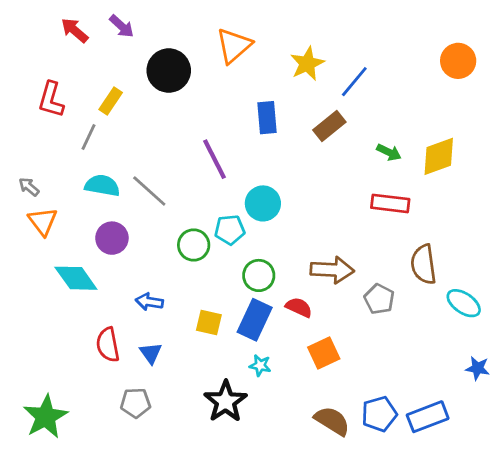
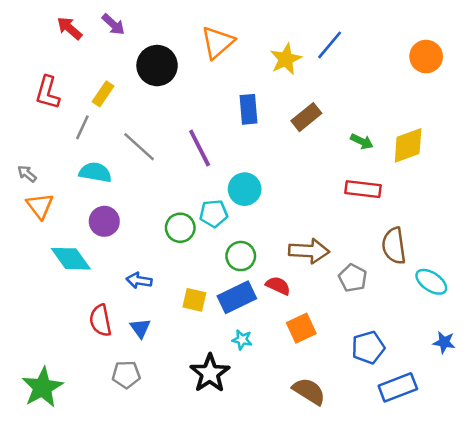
blue line: (354, 82) -> (330, 45), moved
gray line: (149, 191) -> (139, 147), moved
blue rectangle: (255, 320) -> (237, 297), turned 39
blue pentagon: (379, 414) -> (368, 347), moved

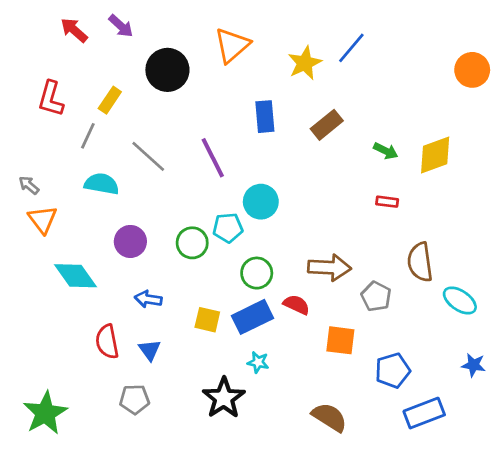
orange circle: (426, 57) -> (472, 70), moved
red rectangle: (363, 189) -> (387, 202), size x0.6
purple circle: (104, 221) -> (130, 241), moved
orange square: (301, 328) -> (340, 340), moved, turned 32

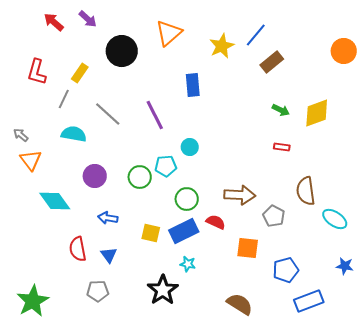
brown rectangle: (327, 125) -> (272, 62), moved
cyan circle: (261, 202) -> (190, 147), size x0.7

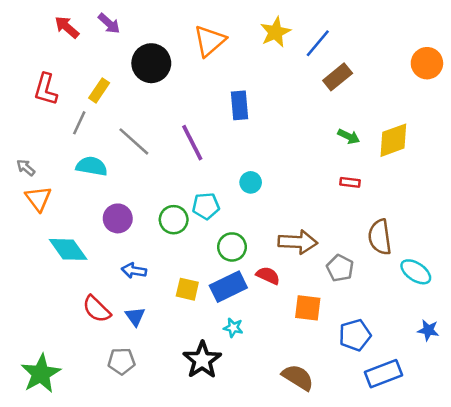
yellow star: (222, 46) -> (275, 32), moved
cyan circle: (190, 147) -> (251, 182), moved
red semicircle: (78, 249) -> (97, 309), turned -35

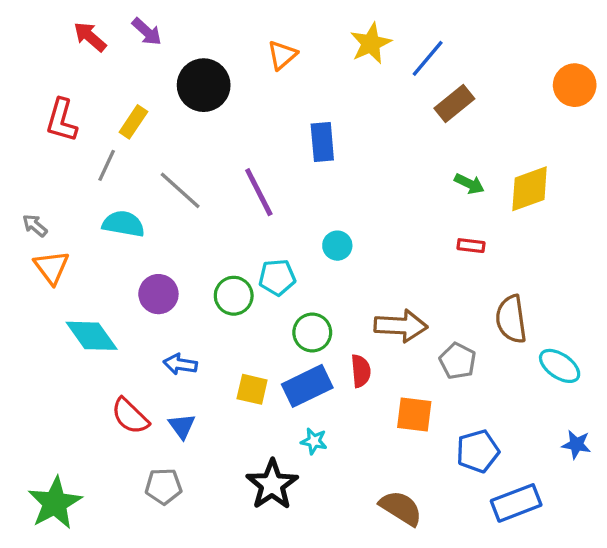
orange triangle: (210, 41) -> (282, 55), size x0.7
red semicircle: (268, 276) -> (361, 371), turned 60

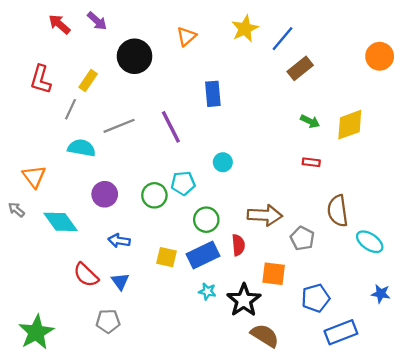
gray line: (180, 190) -> (119, 126), turned -64
gray arrow: (35, 226) -> (16, 210), moved
black star: (272, 485) -> (244, 300), moved

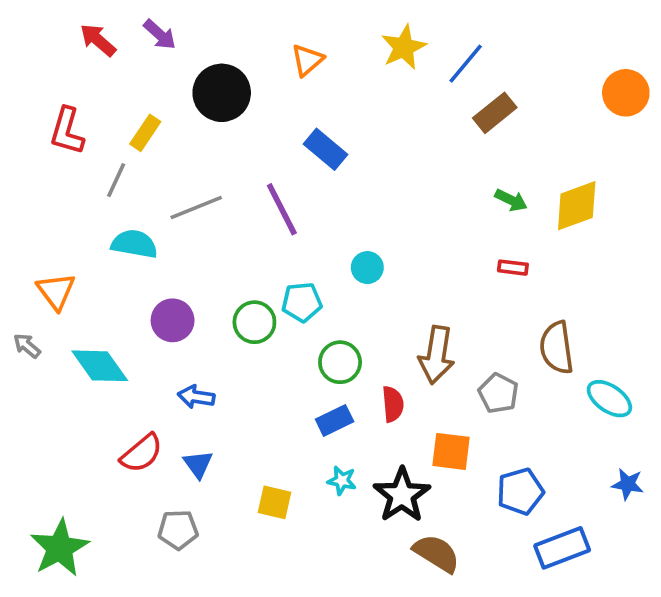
blue rectangle: (213, 94) -> (325, 149), moved, turned -45
brown arrow: (265, 215) -> (437, 355), turned 96
blue rectangle: (203, 255) -> (335, 420), size x0.7
yellow square: (167, 257) -> (274, 502), moved
red semicircle: (86, 275) -> (142, 453), turned -84

